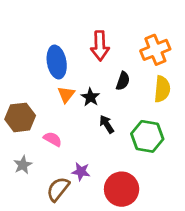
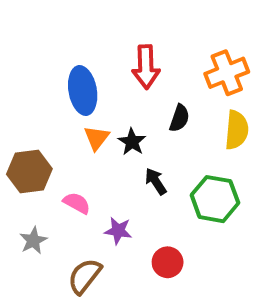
purple star: (81, 172) -> (118, 231), moved
red circle: (122, 189) -> (168, 262), moved, size x0.6

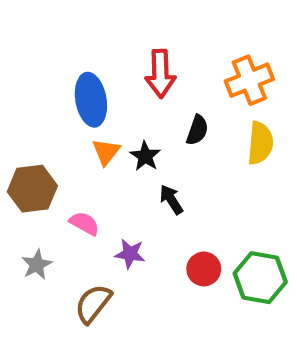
green hexagon: (215, 199) -> (260, 278), moved
red circle: (168, 262) -> (204, 269), moved

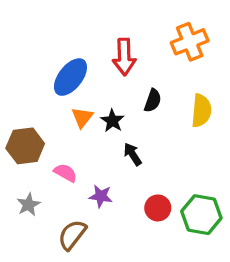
orange cross: (249, 80) -> (190, 42), moved
blue ellipse: (91, 100) -> (70, 77), turned 48

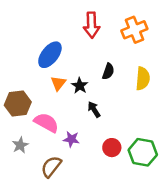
red arrow: (124, 57) -> (92, 25), moved
pink semicircle: (65, 173) -> (46, 123), size x1.5

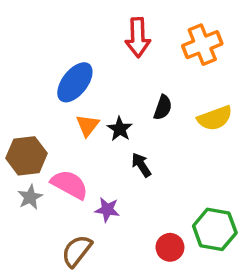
yellow semicircle: (143, 79) -> (215, 118), turned 65
gray star: (20, 145) -> (30, 197), moved
red circle: (112, 148) -> (170, 247), moved

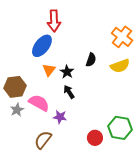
red arrow: (138, 38) -> (54, 21), moved
orange cross: (202, 45) -> (122, 37), moved, turned -30
black arrow: (141, 165) -> (69, 92), moved

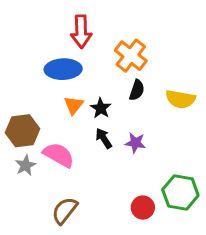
orange cross: (122, 37) -> (131, 56), moved
blue ellipse: (42, 46) -> (63, 69), turned 50
yellow semicircle: (120, 66) -> (180, 99), turned 30
purple star: (60, 117) -> (135, 143), moved

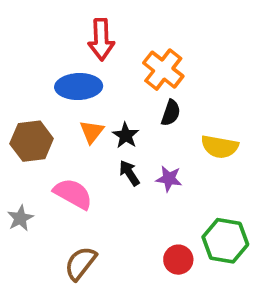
yellow semicircle: (180, 99) -> (220, 147), moved
brown hexagon: (22, 131) -> (32, 141), moved
gray star: (25, 165) -> (20, 218), moved

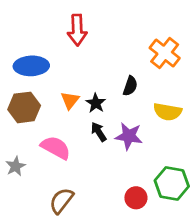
orange cross: (163, 70) -> (165, 53), moved
blue ellipse: (79, 87) -> (31, 66), moved
purple star: (169, 179) -> (129, 136), size x1.4

